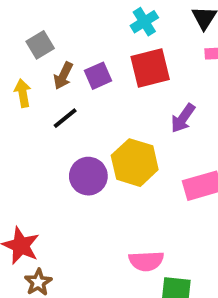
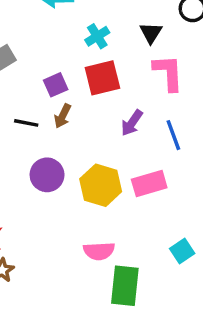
brown arrow: (63, 76) -> (63, 116), moved
black line: (65, 118) -> (26, 123), turned 50
yellow hexagon: (135, 163) -> (101, 185), moved

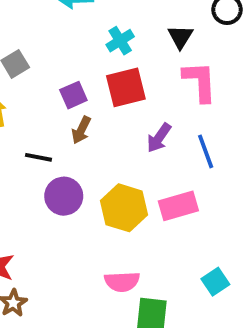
black line: (26, 123) -> (38, 157), moved

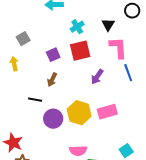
brown arrow: (81, 130) -> (52, 80), moved
blue line: (206, 151) -> (128, 73), moved
black line: (38, 157) -> (35, 100), moved
purple circle: (64, 196) -> (53, 119), moved

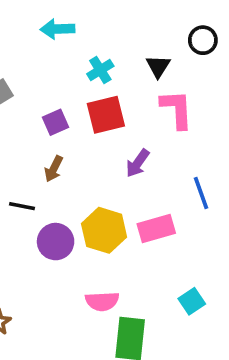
blue line: (128, 73) -> (201, 193), moved

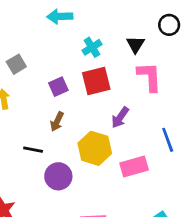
yellow hexagon: (104, 230) -> (95, 148), moved

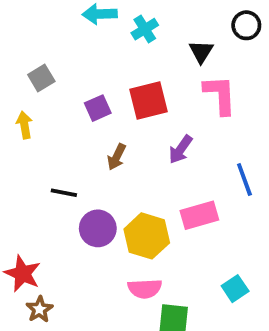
cyan cross: (92, 47) -> (145, 29), moved
brown arrow: (57, 122) -> (117, 157), moved
yellow hexagon: (95, 148) -> (147, 236), moved

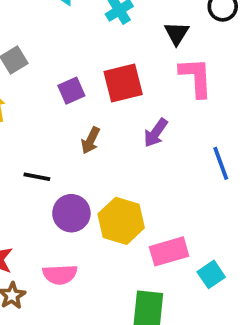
pink rectangle: (199, 215) -> (169, 251), moved
pink semicircle: (145, 289) -> (60, 274), moved

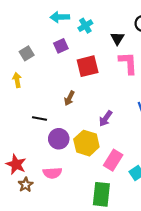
purple square: (71, 91) -> (61, 46), moved
purple arrow: (156, 133) -> (106, 118), moved
pink rectangle: (169, 251) -> (113, 160), turned -42

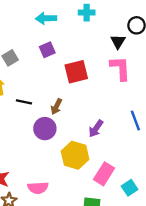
cyan cross: (85, 26) -> (87, 13), moved, turned 32
black triangle: (117, 38) -> (118, 42), moved
black line: (39, 118) -> (24, 102), moved
purple circle: (59, 139) -> (45, 129), moved

